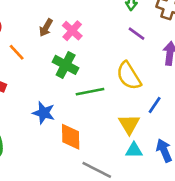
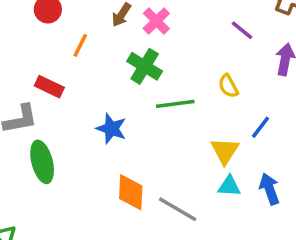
orange line: (17, 52) -> (80, 45), turned 66
yellow semicircle: (129, 76) -> (228, 86), size x0.6
orange diamond: (71, 137) -> (131, 192), moved

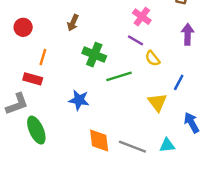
pink cross: (156, 21) -> (142, 17), moved
purple line: (242, 30) -> (136, 40), moved
orange line: (80, 45) -> (43, 57), moved
cyan triangle: (229, 186) -> (167, 145), moved

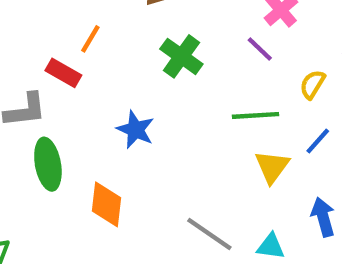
yellow semicircle: (152, 58) -> (312, 84), moved, turned 56
green line: (119, 76) -> (255, 115), moved
orange diamond: (99, 140) -> (107, 204), moved

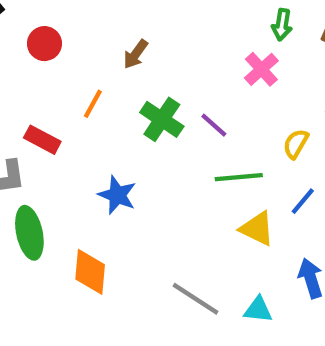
orange line: (90, 39) -> (93, 104), moved
purple line: (260, 49) -> (214, 125), moved
yellow triangle: (272, 167) -> (257, 229), turned -39

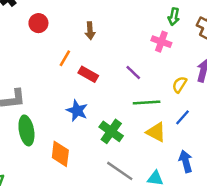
brown arrow: (136, 54) -> (90, 31), turned -42
pink cross: (261, 69) -> (161, 42), turned -30
green cross: (162, 119) -> (111, 131), moved
red rectangle: (42, 140) -> (88, 74), moved

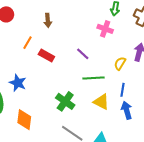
blue star: (77, 111) -> (18, 83), moved
blue line: (183, 117) -> (123, 90), turned -32
blue arrow: (186, 161) -> (127, 110), moved

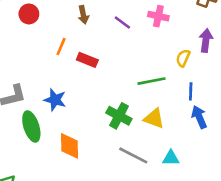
purple line: (83, 54) -> (122, 23), moved
yellow triangle: (101, 102) -> (154, 119), moved

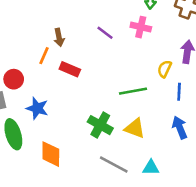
red circle: (29, 14) -> (14, 79), moved
brown arrow: (83, 15) -> (59, 37), moved
blue line: (191, 91) -> (179, 92), moved

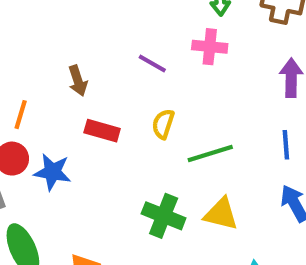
orange line: (44, 56) -> (21, 115), moved
yellow semicircle: (165, 69) -> (163, 124), moved
blue star: (37, 108) -> (52, 172), moved

